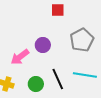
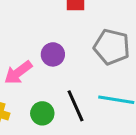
gray pentagon: (82, 40) -> (112, 47), turned -30

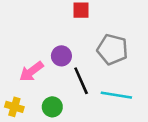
black line: (76, 106) -> (81, 81), moved

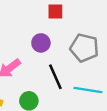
purple circle: (61, 56) -> (41, 43), moved

